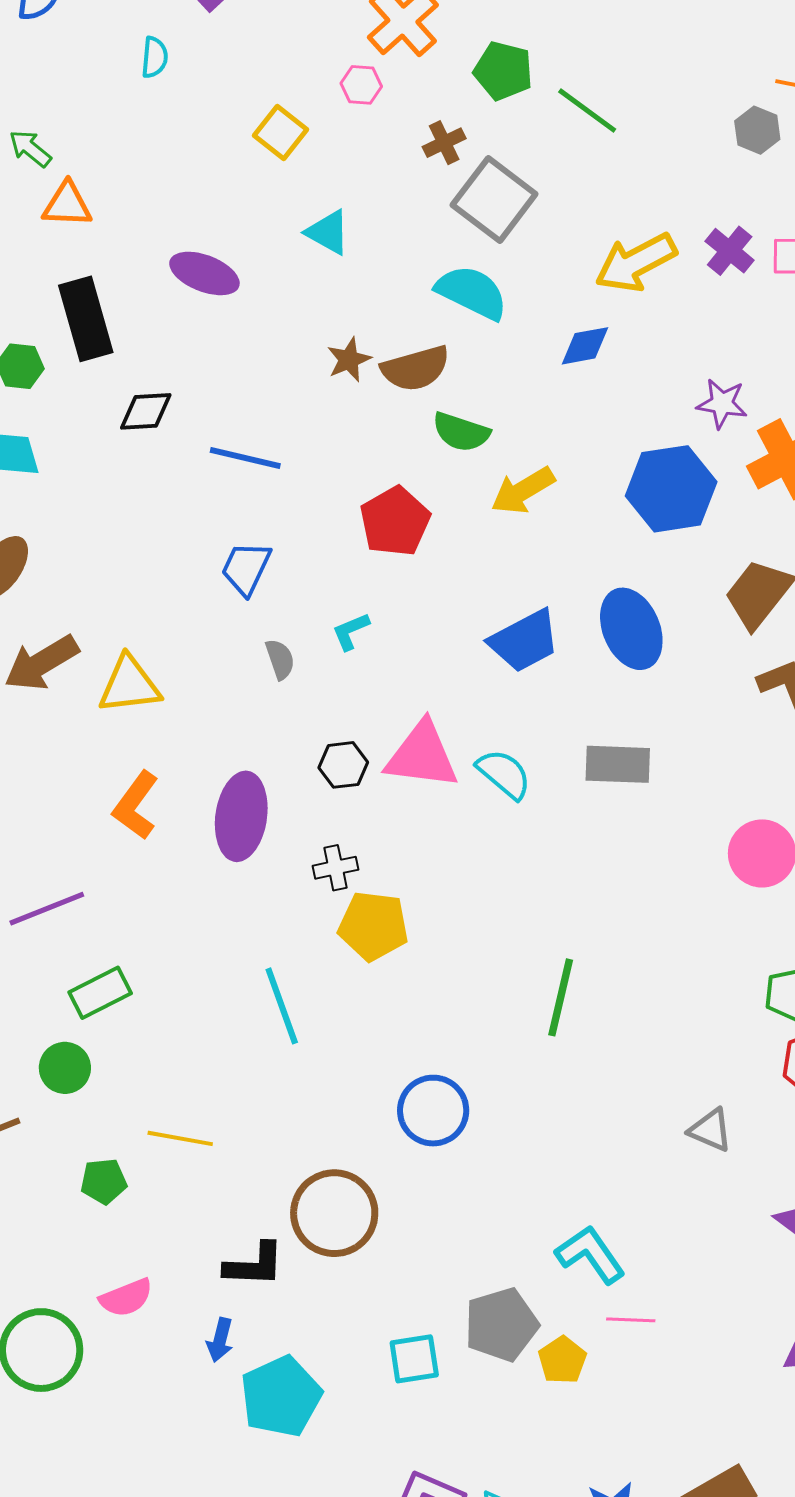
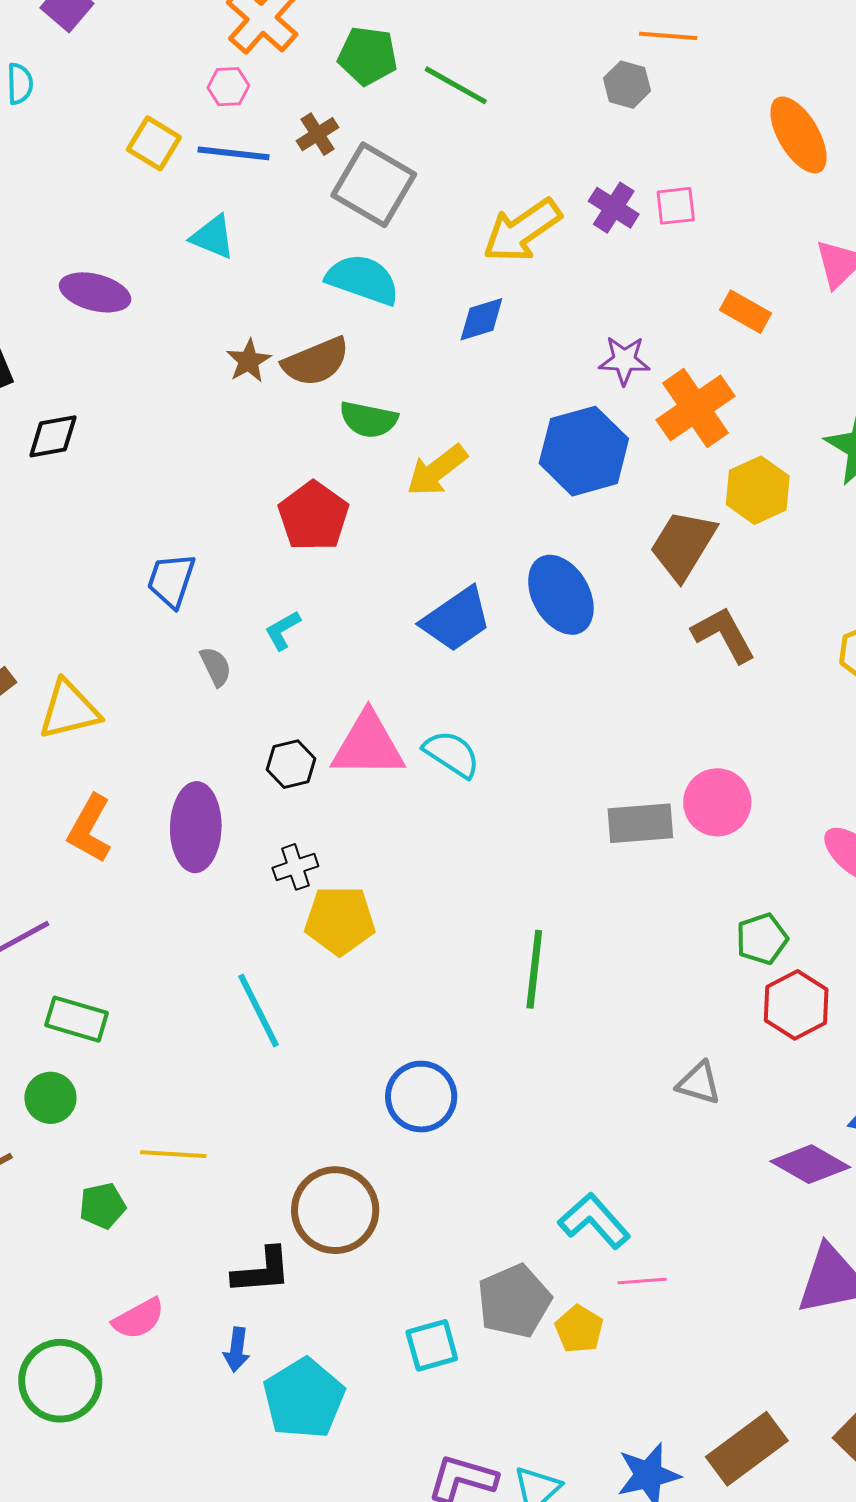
blue line: (245, 458) -> (234, 153), moved
gray rectangle: (618, 764) -> (640, 823), moved
green rectangle: (100, 993) -> (77, 1019), turned 50

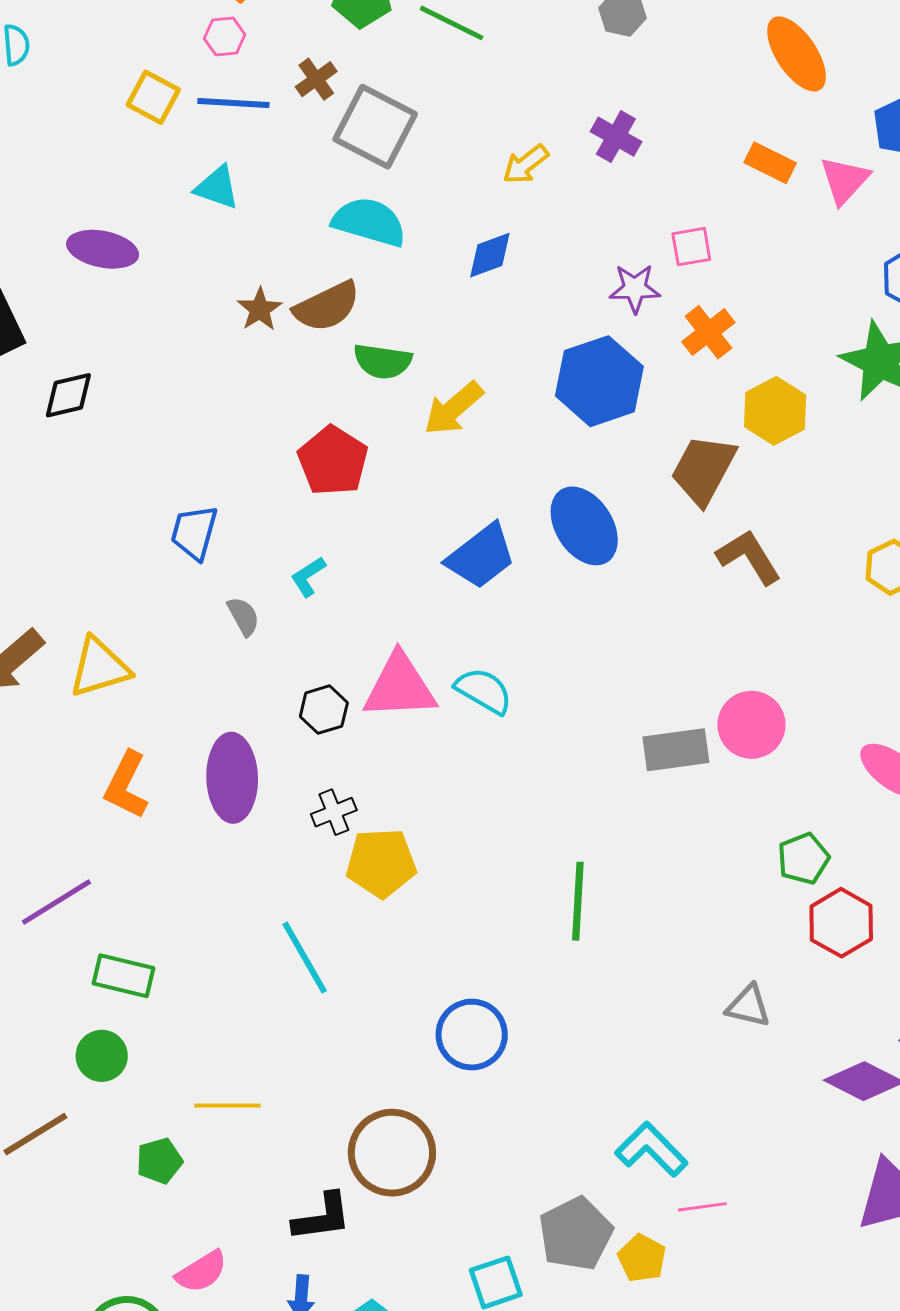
pink square: (676, 206) -> (691, 247), moved
yellow arrow: (522, 230) -> (526, 164), size x0.6
orange rectangle: (745, 312) -> (770, 163), moved
orange cross: (695, 408) -> (708, 332), size x0.7

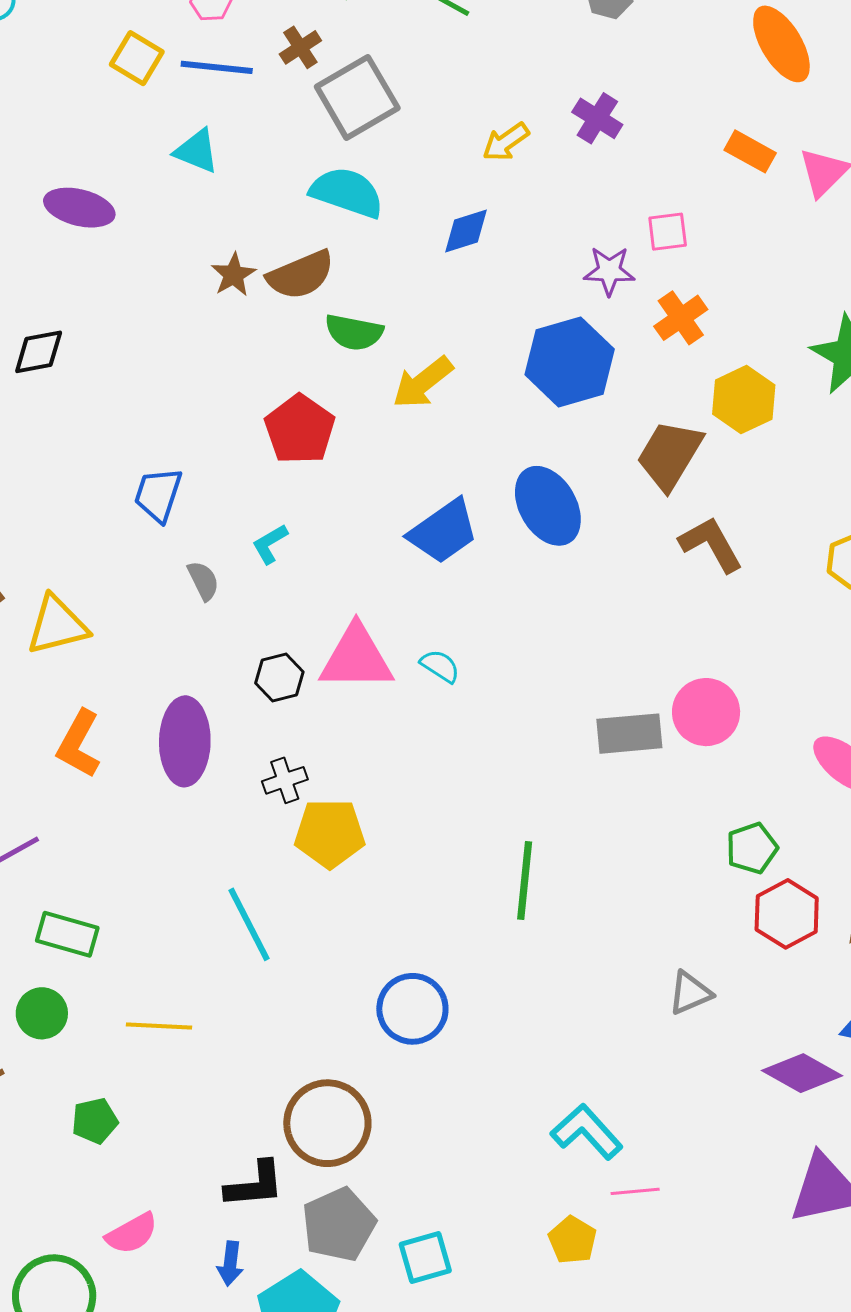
gray square: (375, 127) -> (357, 97), turned 30
cyan semicircle: (484, 691) -> (440, 666), size x0.7
gray triangle: (748, 1006) -> (690, 993), turned -39
yellow line: (227, 1106) -> (159, 1026), moved
gray pentagon: (576, 1234) -> (339, 1225), moved

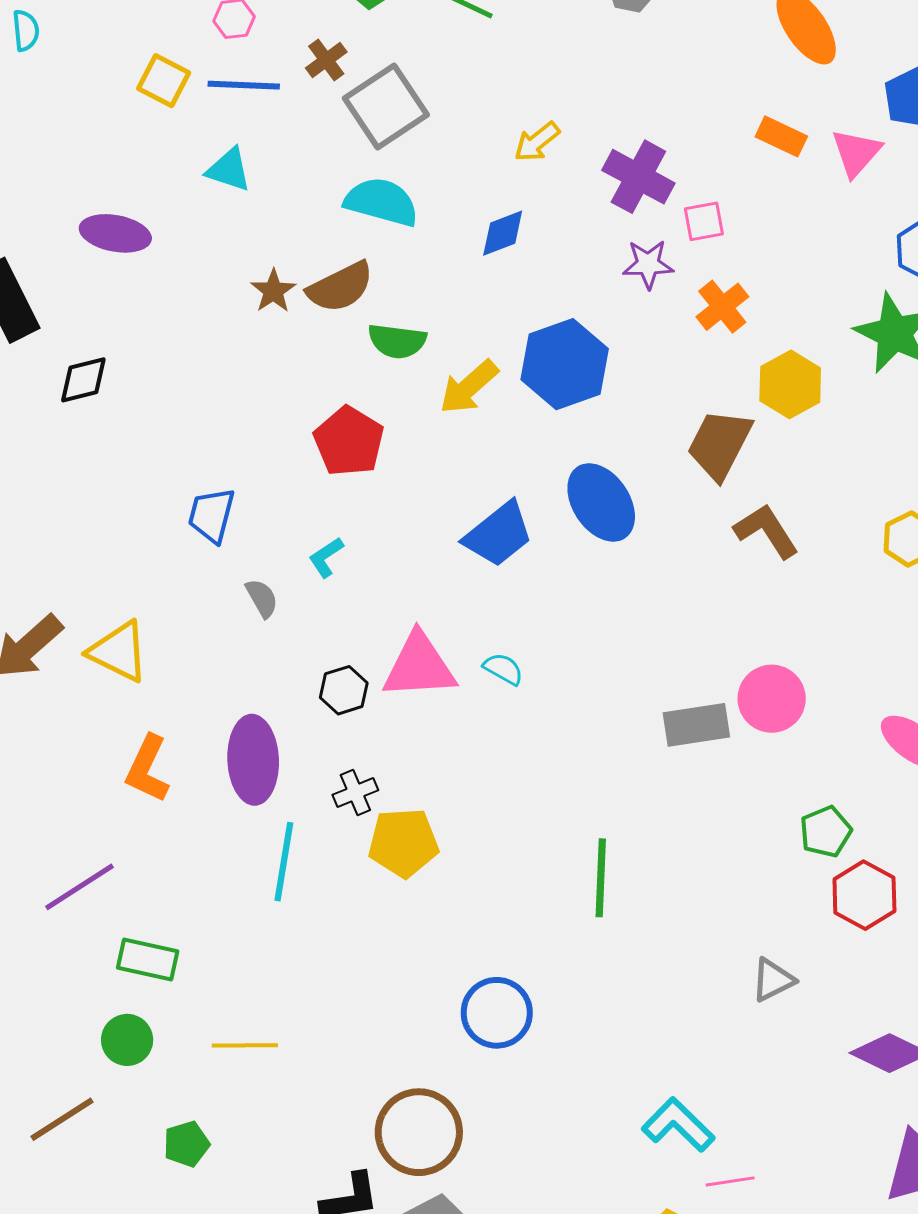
purple cross: (597, 118) -> (638, 177), moved, size x1.4
blue hexagon: (570, 362) -> (565, 364), moved
yellow triangle: (57, 625) -> (119, 652), turned 44
cyan line: (249, 924) -> (284, 862), moved, turned 40

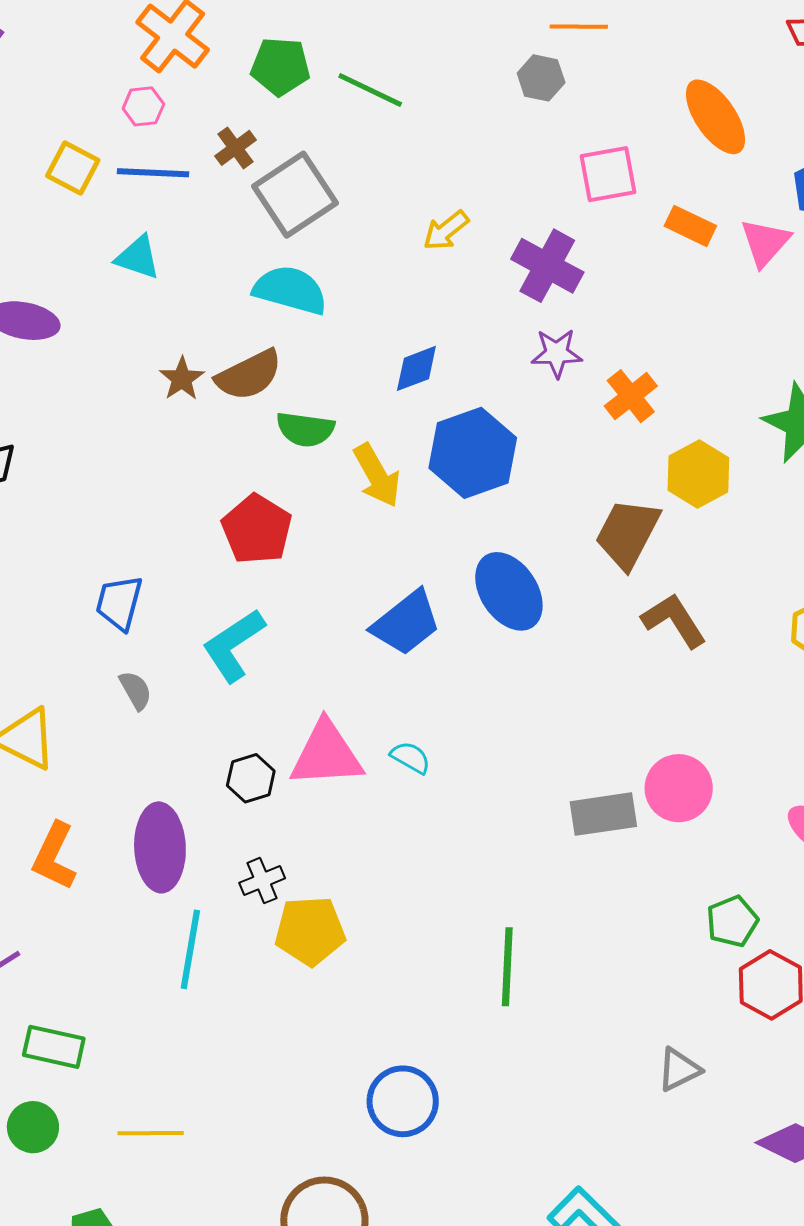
pink square: (704, 221) -> (608, 174), moved, size x1.4
blue diamond: (503, 233) -> (416, 368), moved
yellow arrow: (469, 387) -> (377, 475), turned -78
cyan L-shape: (326, 557) -> (234, 645), size x1.8
gray semicircle: (262, 598) -> (136, 690), moved

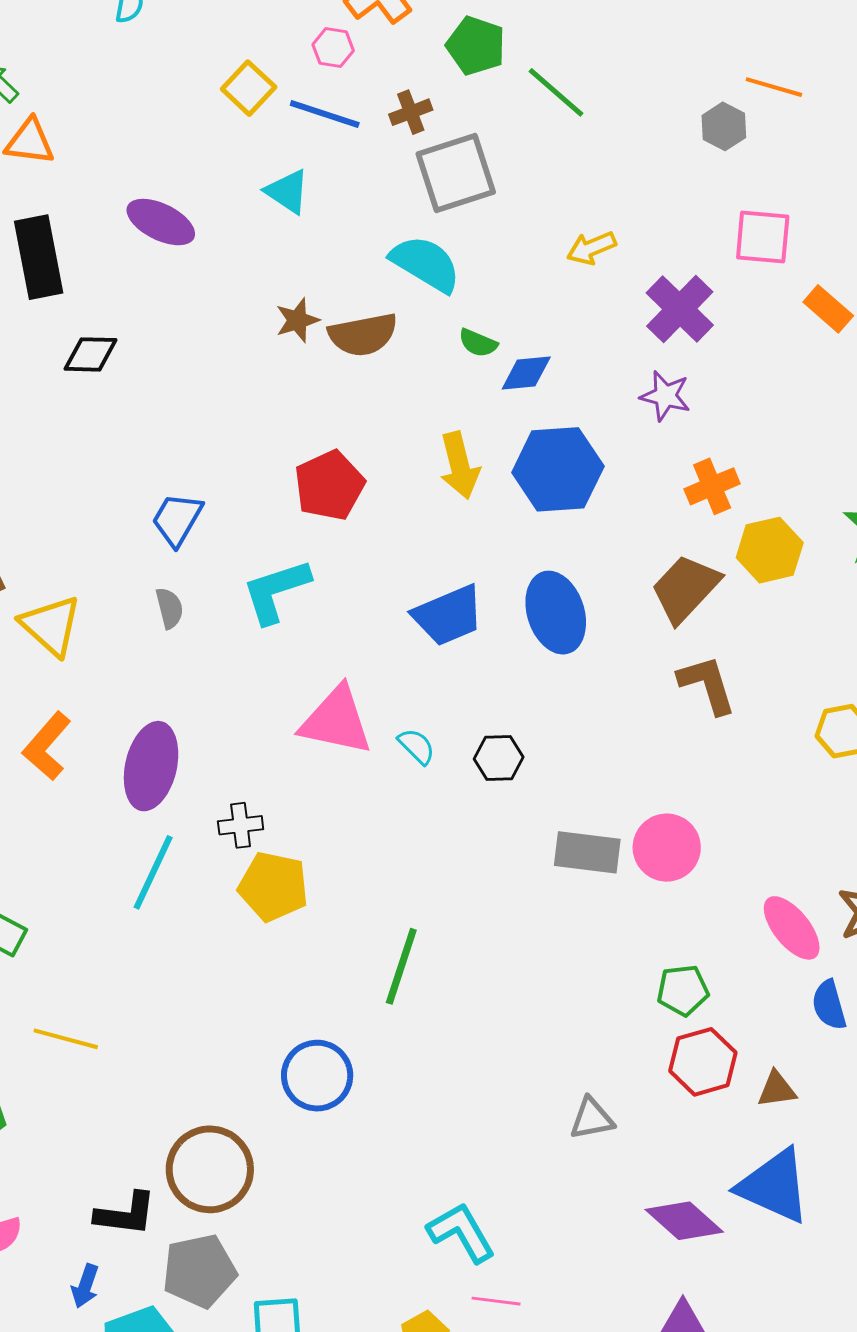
orange cross: (631, 396) -> (712, 486), moved
green semicircle: (305, 429) -> (478, 343), moved, size x0.7
black hexagon: (251, 778) -> (499, 758), moved
green line: (507, 967) -> (401, 966), moved

